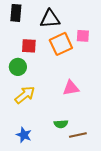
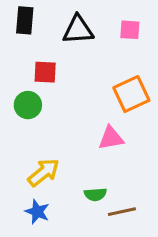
pink square: (83, 36) -> (130, 30), moved
orange square: (61, 44) -> (131, 94), moved
yellow arrow: (25, 95) -> (44, 172), moved

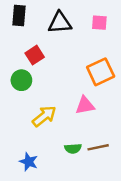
red square: (45, 72) -> (35, 55), turned -36
yellow arrow: (44, 172) -> (44, 116), moved
brown line: (122, 212) -> (98, 147), moved

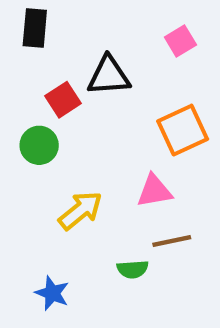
black triangle: (60, 23) -> (109, 76), moved
pink square: (99, 23) -> (180, 41), turned -35
brown line: (98, 147) -> (172, 241), moved

